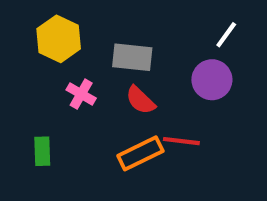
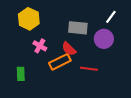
gray rectangle: (132, 57) -> (78, 28), moved
orange rectangle: (140, 153) -> (60, 62), moved

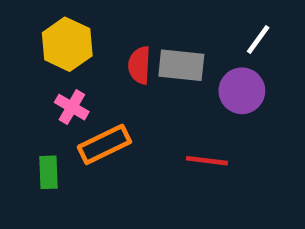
pink cross: (40, 46) -> (72, 107), moved
red semicircle: (69, 49) -> (139, 65), moved, turned 49
orange rectangle: (60, 62) -> (104, 144), moved

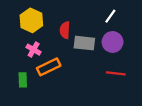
white line: (258, 40) -> (110, 16), moved
gray rectangle: (181, 65) -> (84, 43), moved
red line: (207, 161) -> (116, 73), moved

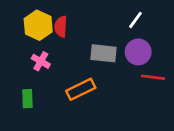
red semicircle: (65, 30) -> (61, 27), moved
orange rectangle: (49, 67) -> (81, 89), moved
red line: (116, 73) -> (153, 77), moved

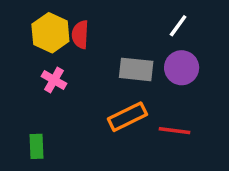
red line: (153, 77) -> (175, 131), moved
orange rectangle: (81, 89) -> (127, 117), moved
green rectangle: (27, 99) -> (36, 146), moved

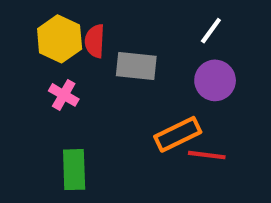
gray rectangle: (136, 69) -> (136, 66), moved
orange rectangle: (127, 117) -> (178, 134), moved
green rectangle: (36, 146) -> (74, 170), moved, size x1.4

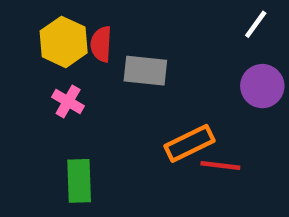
white line: (211, 31) -> (256, 24), moved
purple circle: (215, 80) -> (262, 86), moved

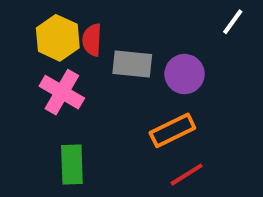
purple circle: (262, 86) -> (185, 74), moved
pink cross: (68, 102) -> (62, 92), size x1.5
red line: (220, 166) -> (187, 175), moved, turned -39

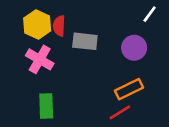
purple circle: (185, 74) -> (134, 48), moved
orange rectangle: (172, 130) -> (129, 89), moved

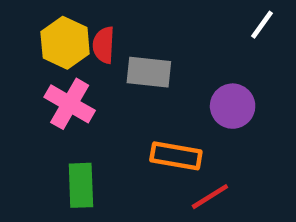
purple circle: (134, 48) -> (233, 106), moved
orange rectangle: (129, 89) -> (176, 156), moved, turned 36

